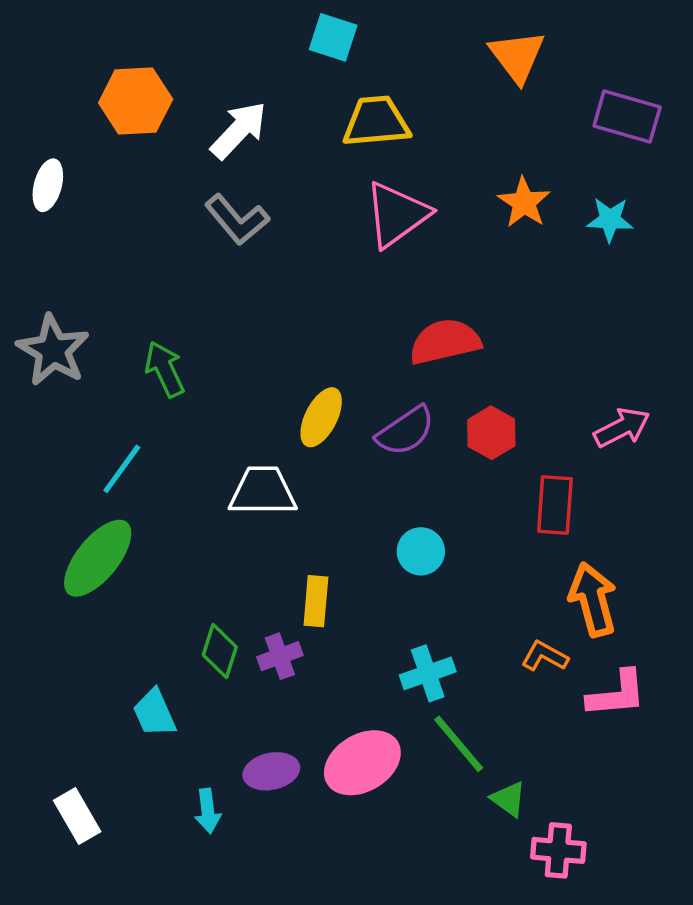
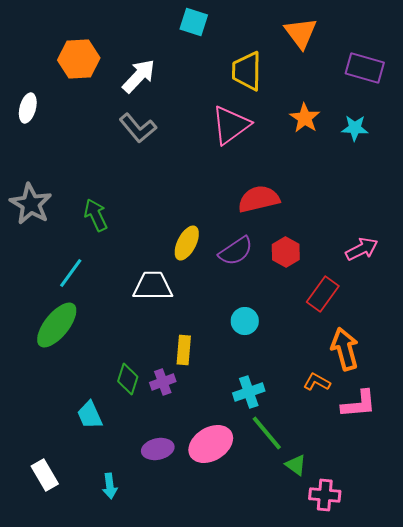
yellow trapezoid: (376, 122) -> (247, 71), moved, turned -84
red rectangle: (555, 505) -> (323, 294), turned 32
cyan arrow: (208, 811) -> (110, 486), moved

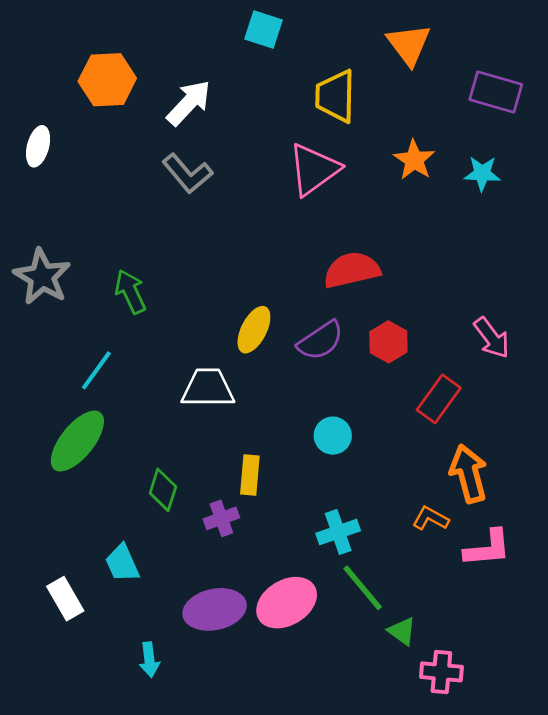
pink arrow: (362, 249) -> (492, 338), turned 80
green diamond: (128, 379) -> (163, 490), moved
purple ellipse: (158, 449) -> (215, 609), size x1.4
white rectangle: (45, 475) -> (65, 599), moved

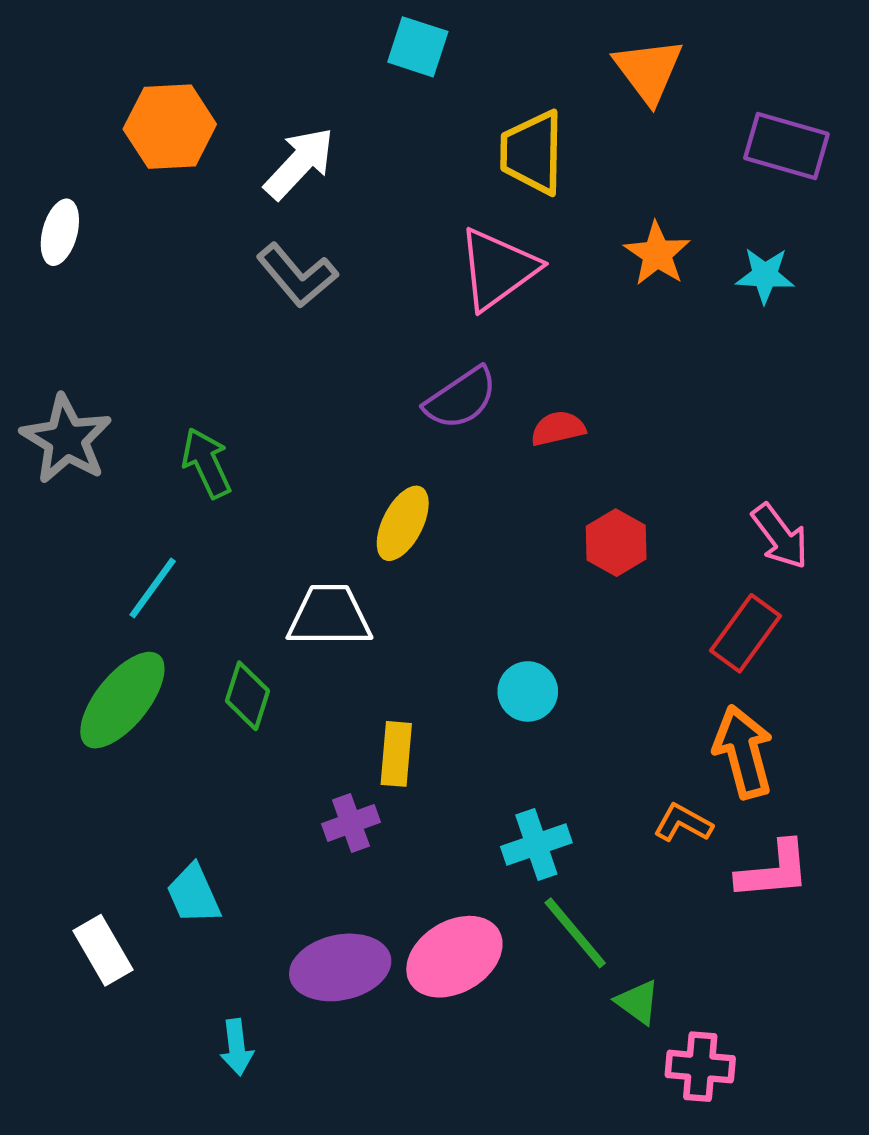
red semicircle: (352, 270) -> (558, 428), size x0.6
purple semicircle: (321, 341) -> (461, 398), moved
red rectangle: (439, 399) -> (746, 633), moved
green diamond: (163, 490) -> (247, 696), moved

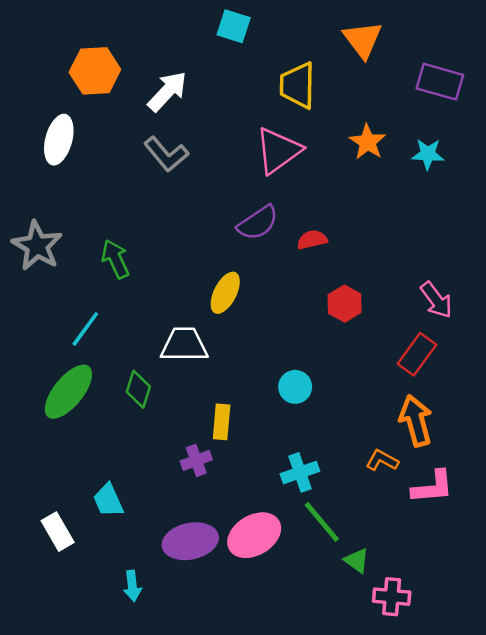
white ellipse: (60, 232) -> (59, 140), moved, size x1.4

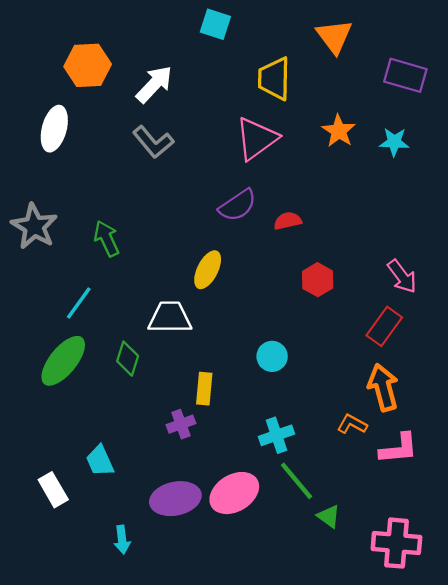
pink cross: (392, 597) -> (396, 543), moved, size x1.4

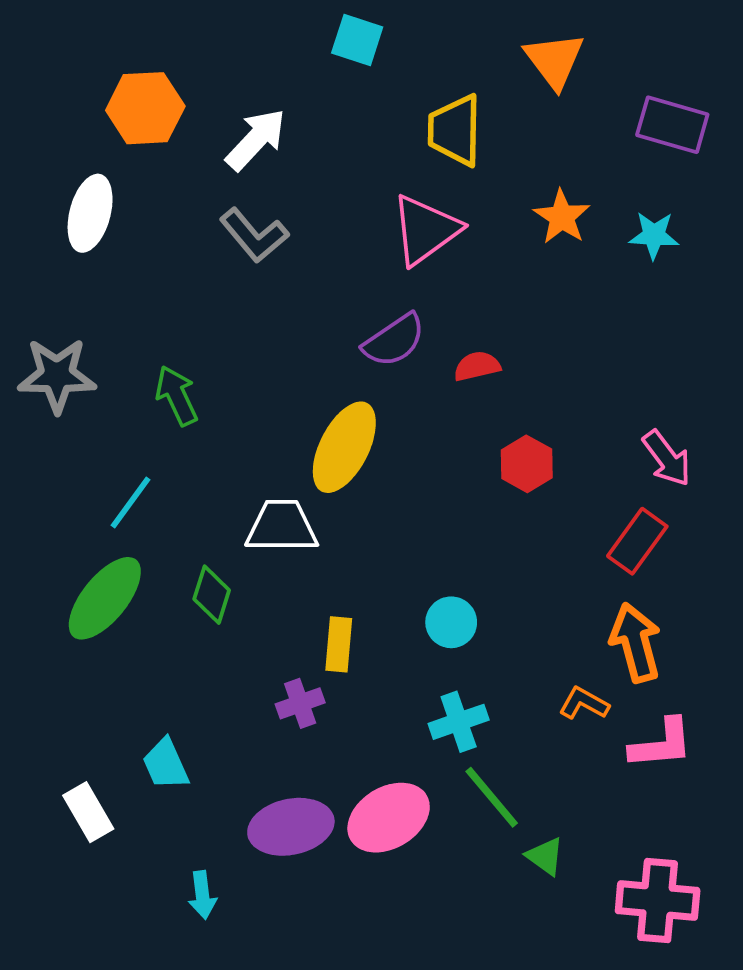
gray star: (34, 226) -> (57, 375), turned -30
yellow ellipse: (208, 270) -> (344, 447), size x1.4
cyan circle: (272, 356) -> (451, 622), moved

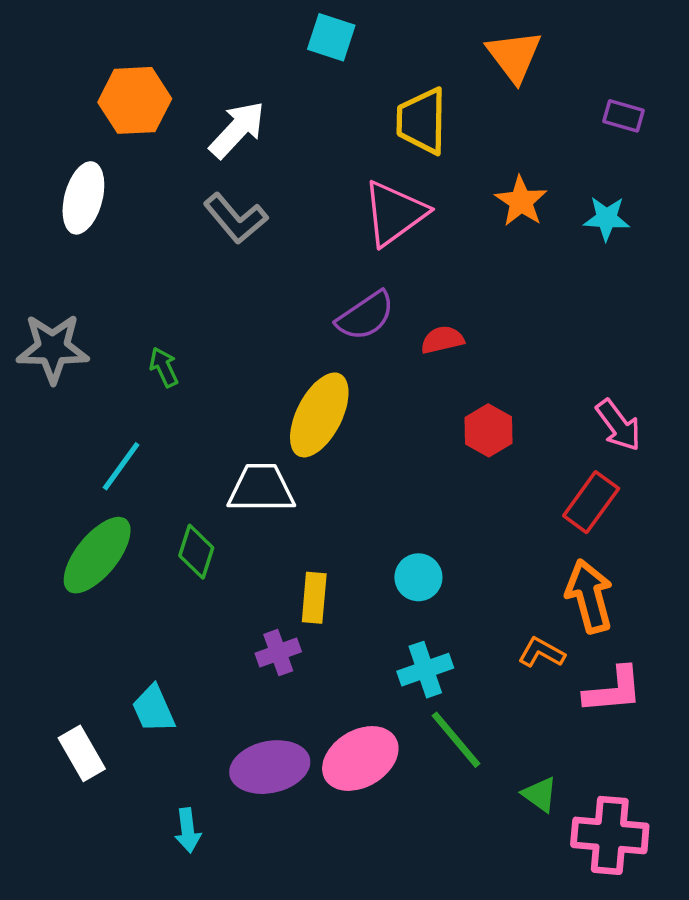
purple rectangle: (672, 125) -> (624, 116), size x0.6
green arrow: (177, 396) -> (164, 367), size x0.7
green triangle: (545, 856) -> (540, 794), moved

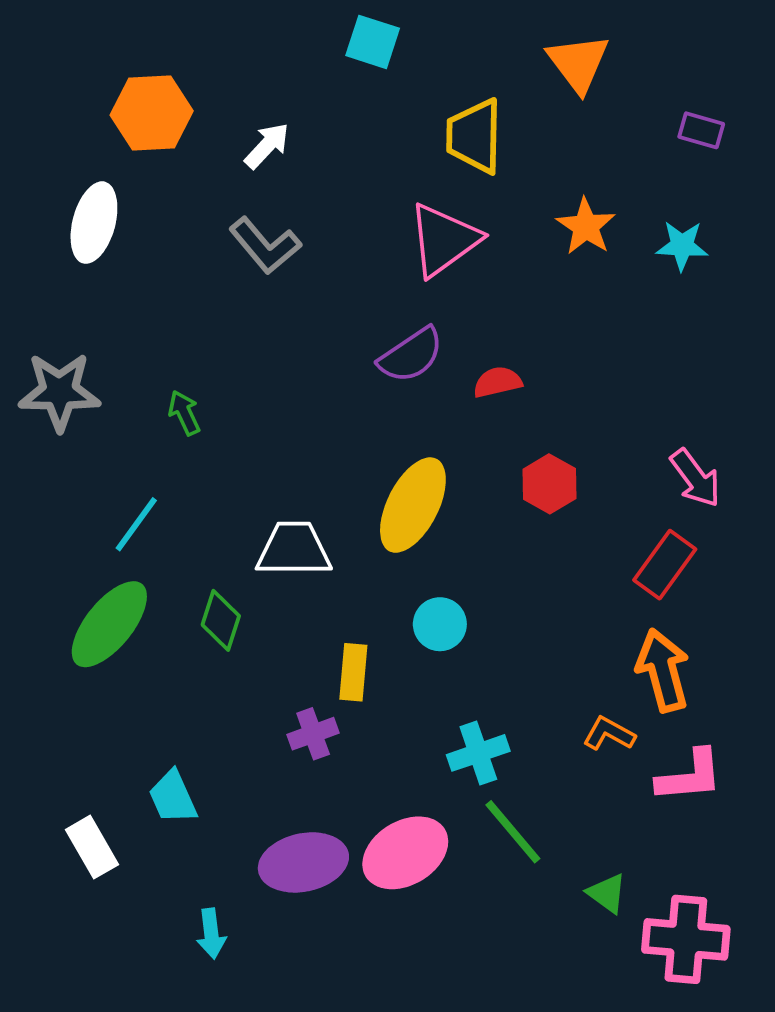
white arrow: (237, 130) -> (267, 146), size x0.7
yellow ellipse: (319, 415) -> (413, 505), moved
cyan circle: (418, 577) -> (440, 624), moved

